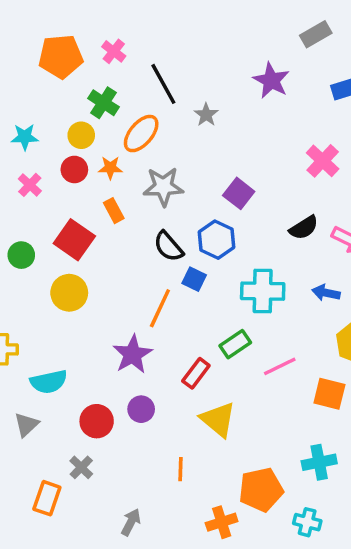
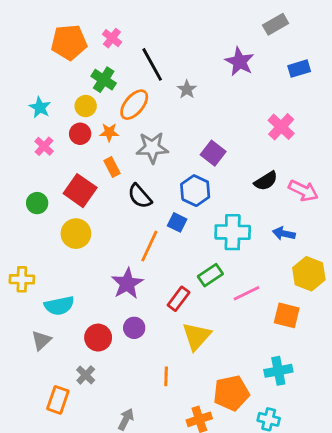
cyan star: (25, 137) -> (40, 107), turned 30
black semicircle: (169, 247) -> (140, 196), moved
yellow triangle: (218, 419) -> (197, 336), turned 32

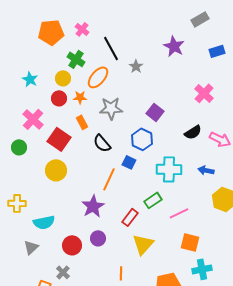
pink cross: (44, 146) -> (33, 119), moved, size x1.5
green circle: (37, 203) -> (19, 147), moved
orange square: (287, 315) -> (190, 242), moved

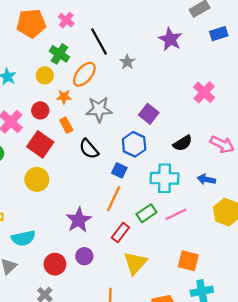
blue rectangle: (217, 51) -> (219, 34), moved
red circle: (59, 98) -> (40, 110), moved
black semicircle: (193, 132) -> (183, 143), moved
orange line: (109, 179) -> (114, 199), moved
pink line: (179, 213) -> (176, 214), moved

